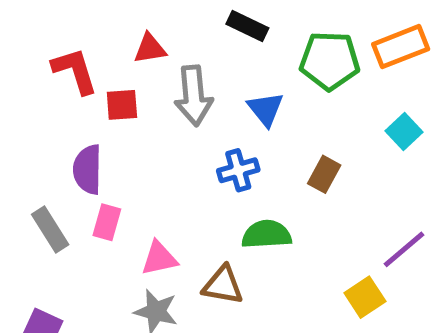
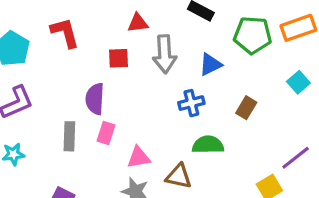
red L-shape: (75, 71) -> (65, 33), moved
blue triangle: (266, 109) -> (210, 64), turned 40
gray rectangle: (50, 230) -> (69, 136), turned 32

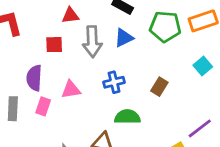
blue triangle: (210, 64) -> (124, 38), moved
pink triangle: (139, 157) -> (71, 90), moved

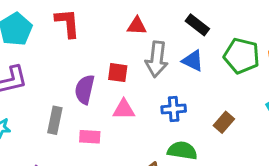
blue triangle: (124, 38) -> (193, 61), turned 42
red square: (54, 45) -> (118, 73), moved
pink rectangle: (43, 106) -> (90, 137), moved, turned 66

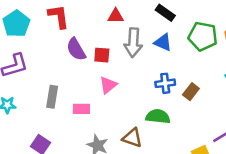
purple semicircle: (85, 89) -> (76, 49), moved, turned -40
pink triangle: (124, 109) -> (108, 85), turned -36
blue cross: (174, 109) -> (165, 83), moved

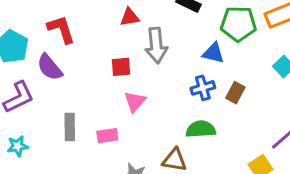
blue triangle: (163, 42) -> (213, 53), moved
purple semicircle: (76, 49) -> (50, 67), moved

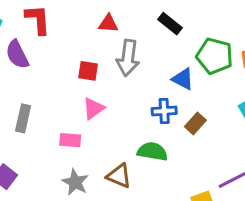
pink rectangle: (107, 136) -> (70, 140), moved

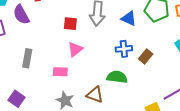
blue triangle: (183, 79) -> (129, 18), moved

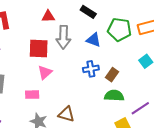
red square: (70, 24) -> (39, 49), size x1.5
green semicircle: (117, 77) -> (114, 96), moved

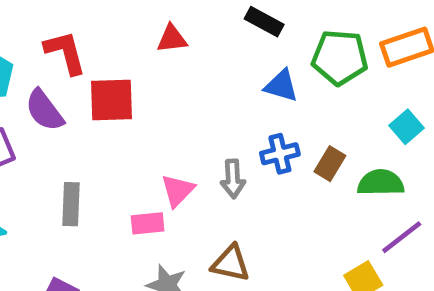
gray arrow: (63, 37) -> (233, 179), moved, size x0.7
red square: (39, 49) -> (111, 100), moved
pink triangle: (45, 72) -> (178, 190), moved
green semicircle: (114, 96) -> (381, 183), moved

